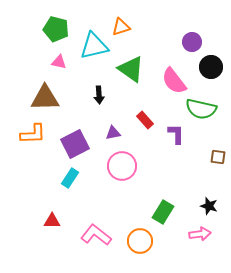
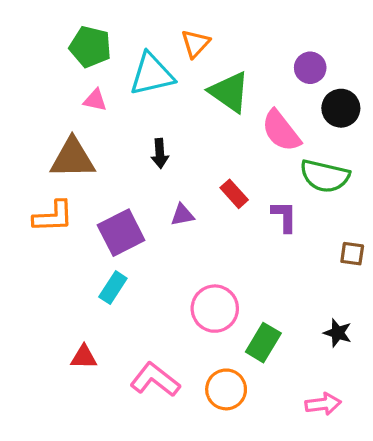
orange triangle: (121, 27) -> (195, 44), turned -30
green triangle: (131, 69) -> (229, 92), moved
pink circle: (122, 166) -> (215, 309), moved
pink arrow: (200, 234) -> (323, 404), moved

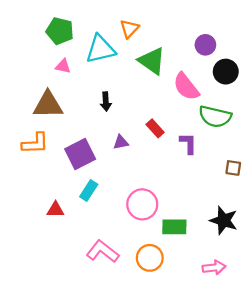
cyan rectangle: (113, 288) -> (89, 190), moved
black star: (338, 333) -> (224, 220), size x1.5
green rectangle: (263, 343) -> (174, 227), turned 60
red triangle: (84, 357) -> (56, 210), moved

